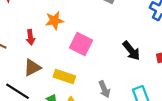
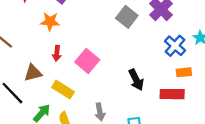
orange star: (54, 21) -> (50, 21), moved
red arrow: (30, 37) -> (57, 53), moved

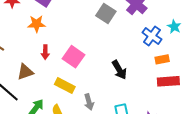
yellow rectangle: (63, 90) -> (65, 86), moved
red rectangle: (172, 94) -> (168, 81), moved

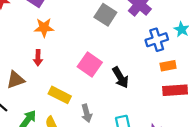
orange star: (37, 24) -> (44, 28), moved
blue cross: (152, 36) -> (157, 40), turned 36
pink square: (73, 57) -> (90, 65), moved

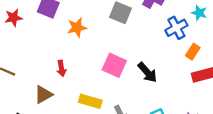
orange star: (44, 28) -> (77, 27), moved
orange rectangle: (168, 66) -> (193, 52), turned -35

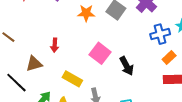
orange star: (77, 27) -> (86, 13), moved

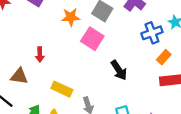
pink square: (100, 53) -> (92, 39), moved
brown triangle: (34, 64) -> (19, 76), turned 30

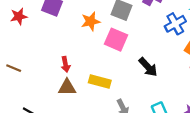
brown triangle: (19, 76) -> (67, 87), moved
yellow rectangle: (62, 89) -> (100, 81), moved

